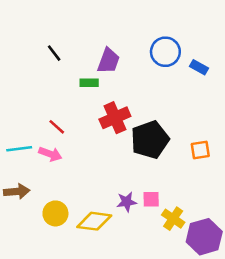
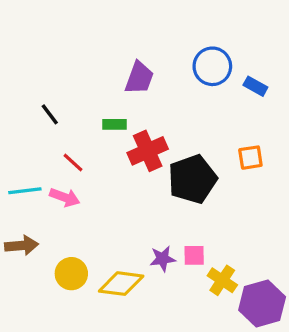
black line: (54, 53) -> (50, 114), moved
green rectangle: (89, 83) -> (114, 124), moved
orange square: (200, 150) -> (250, 158), moved

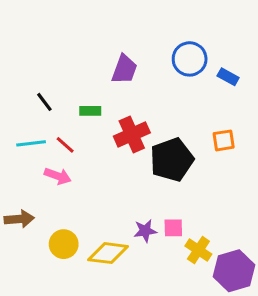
green rectangle: (114, 124) -> (90, 111), moved
cyan line: (25, 191) -> (31, 143), moved

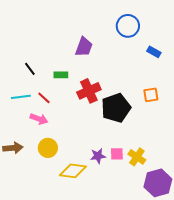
blue circle: (190, 59) -> (128, 26), moved
yellow circle: (64, 244) -> (48, 148), moved
yellow cross: (198, 250) -> (137, 157), moved

